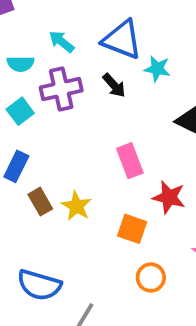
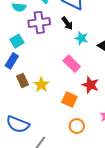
cyan star: (157, 69) -> (81, 38), moved
cyan square: (20, 111) -> (17, 41), moved
pink rectangle: (130, 161) -> (72, 64), turned -30

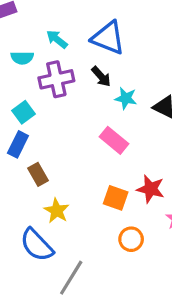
yellow star: (41, 85) -> (57, 211), moved
red star: (90, 85) -> (151, 189), moved
blue semicircle: (18, 124) -> (37, 245), turned 30

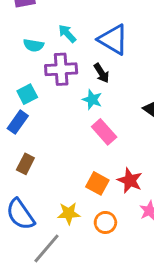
cyan star: (126, 98) -> (92, 100), moved
brown rectangle: (38, 174) -> (25, 164), moved, turned 48
yellow star: (57, 211) -> (69, 213), moved, turned 30

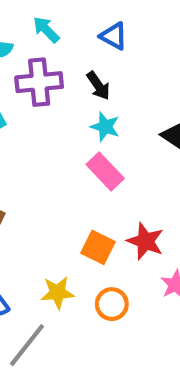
blue triangle: (113, 40) -> (114, 36), size x0.6
cyan star: (92, 100) -> (105, 127), moved

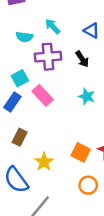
cyan star: (105, 127) -> (87, 96), moved
pink rectangle: (105, 171) -> (43, 95), moved
yellow star: (58, 293) -> (44, 162), moved, turned -30

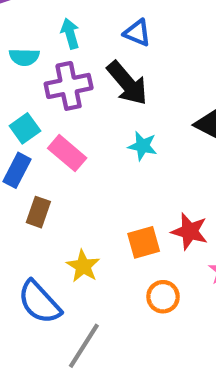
cyan arrow: (53, 26) -> (70, 34), turned 35
black arrow: (82, 59) -> (127, 83), size x1.6
brown rectangle: (20, 137) -> (38, 212), moved
orange square: (81, 152) -> (144, 242), turned -36

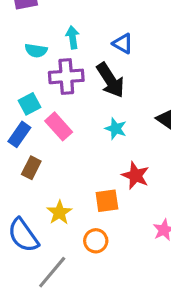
red star: (190, 231) -> (135, 176), moved
orange circle: (163, 297) -> (96, 241), moved

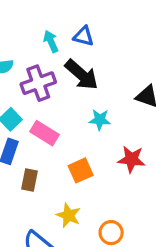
cyan arrow: (73, 37) -> (51, 41), moved
orange square: (107, 201) -> (81, 170), moved

